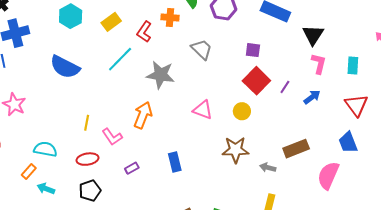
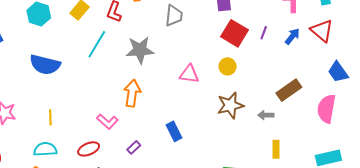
gray trapezoid: (202, 49) -> (174, 16), turned 65
red triangle: (356, 105) -> (322, 31), moved
yellow line: (87, 123) -> (50, 117), moved

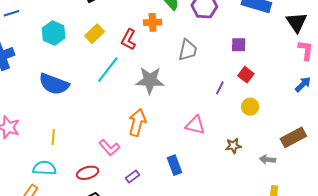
red square: (235, 33) -> (246, 75), size x0.6
purple line: (264, 33) -> (220, 88), moved
yellow circle: (228, 66) -> (250, 107), moved
pink triangle: (189, 74) -> (195, 125), moved
brown star: (230, 105) -> (233, 146), size x0.6

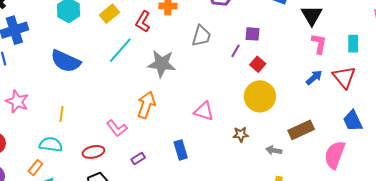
purple line: (220, 88) -> (235, 51), moved
yellow circle: (250, 107) -> (260, 96), size x1.8

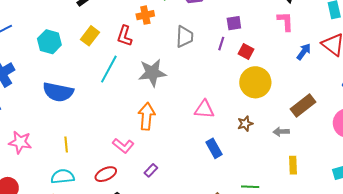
pink L-shape: (319, 44) -> (285, 21), moved
blue rectangle: (181, 150) -> (214, 148), moved

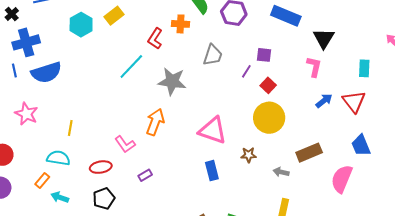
yellow rectangle: (90, 36) -> (114, 16), moved
blue semicircle: (58, 92) -> (46, 73), moved, turned -44
pink triangle: (204, 109) -> (213, 130), size x1.4

